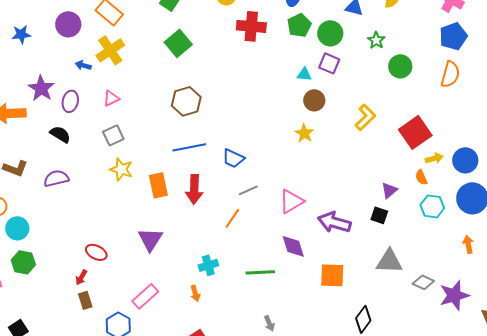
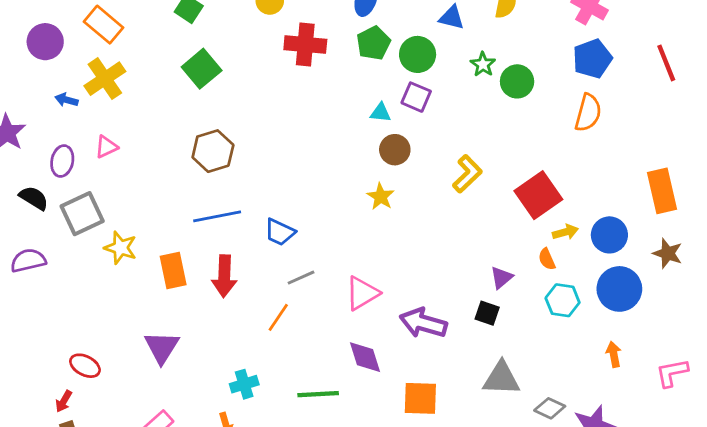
green circle: (400, 66) -> (517, 81), moved
purple ellipse: (70, 101) -> (62, 161), moved
gray square: (113, 135) -> (82, 214), moved, size x1.4

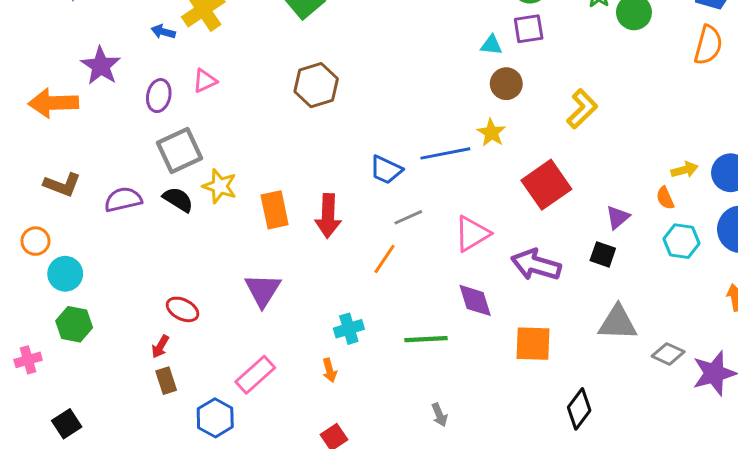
purple square: (416, 97) -> (529, 29), turned -32
red square: (538, 195) -> (546, 185), moved
black semicircle: (34, 198) -> (178, 200), moved
blue line: (217, 216) -> (445, 153), moved

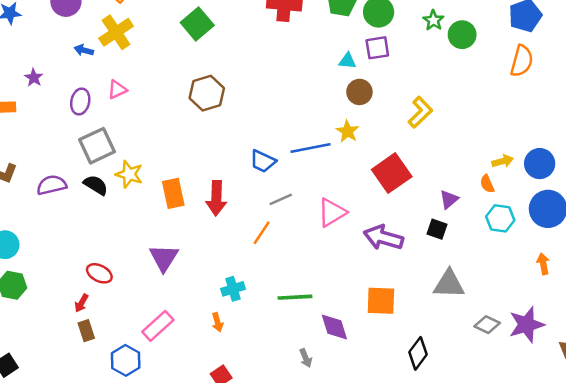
purple star: (101, 66) -> (34, 78), size x0.6
purple diamond: (475, 300) -> (334, 327), moved
gray diamond: (668, 354) -> (487, 325), moved

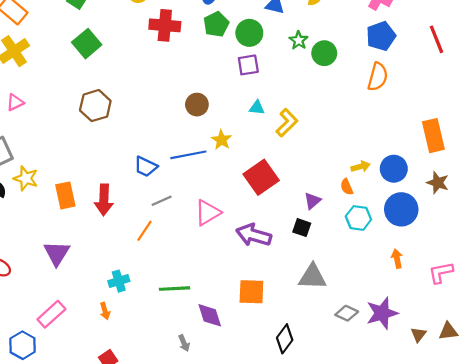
cyan triangle: (348, 61) -> (257, 108), moved
brown circle: (359, 92) -> (197, 105), moved

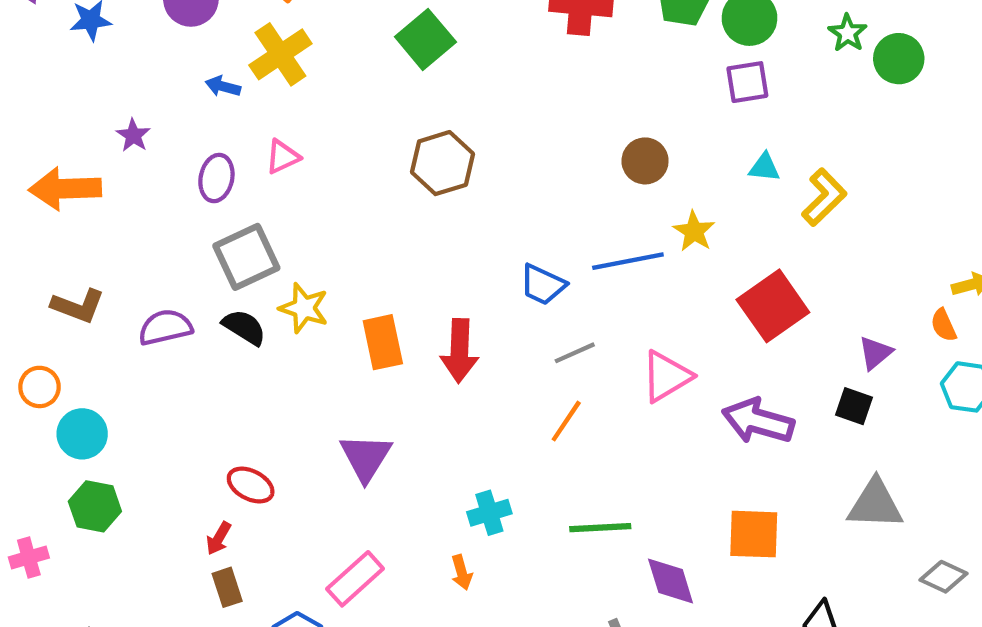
orange line: (145, 231) -> (566, 421), moved

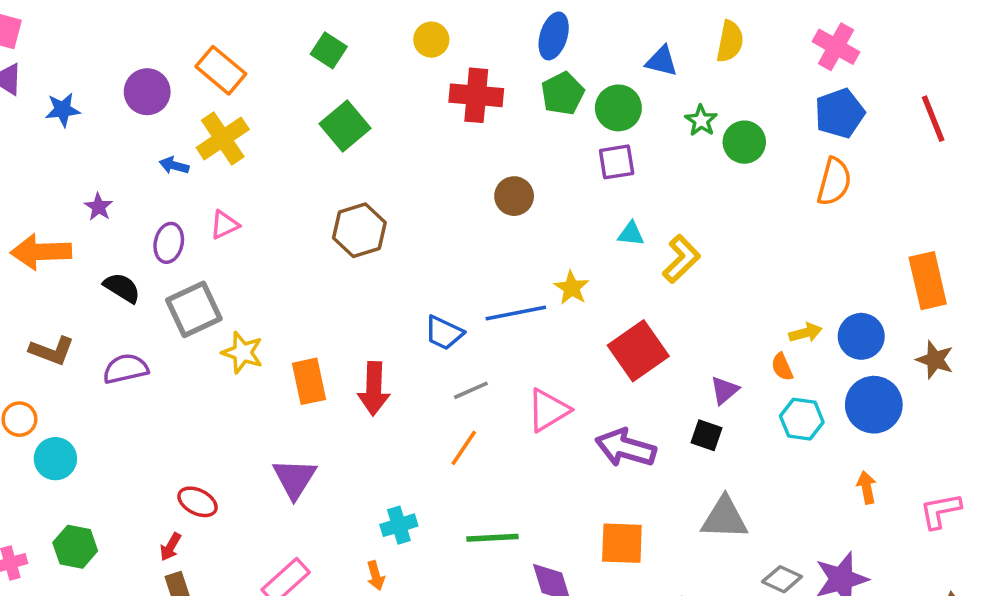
brown circle: (645, 161) -> (514, 196), moved
black semicircle: (244, 327) -> (122, 288), moved
green hexagon: (95, 506) -> (75, 547), moved

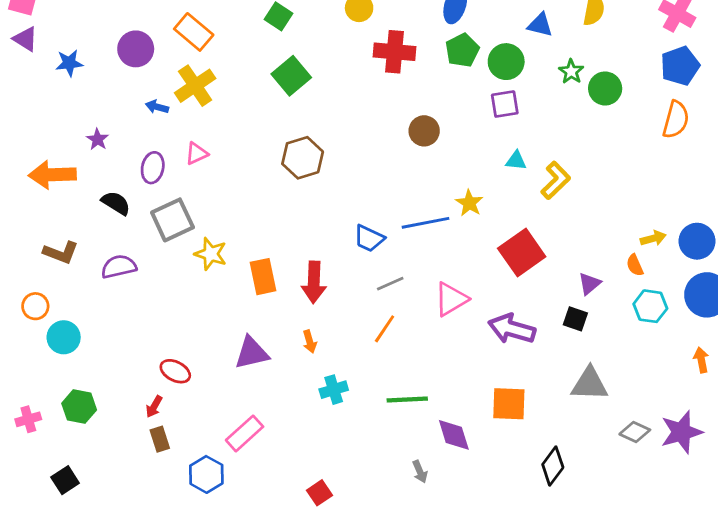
purple triangle: (295, 478) -> (252, 353), turned 45
orange arrow: (376, 576) -> (310, 342), moved

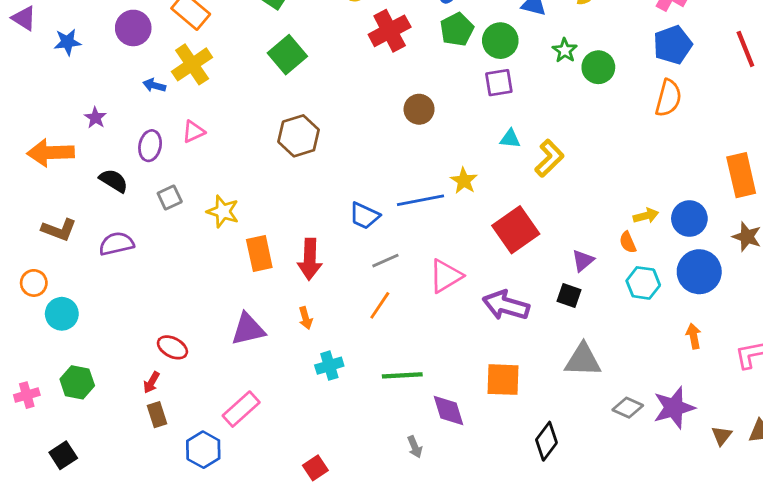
red cross: (394, 52) -> (390, 31), turned -33
gray square: (172, 220) -> (170, 197), size x0.6
yellow star: (211, 254) -> (223, 211), moved

